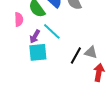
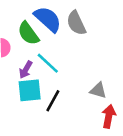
black line: (76, 55) -> (53, 101), moved

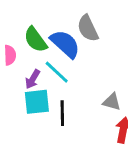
blue semicircle: (48, 19) -> (65, 44), moved
black line: (53, 101) -> (62, 113), turned -30

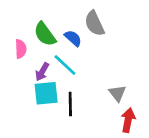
blue semicircle: (65, 44) -> (73, 38), size x0.6
gray triangle: (112, 102) -> (117, 93), turned 36

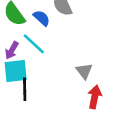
black line: (70, 104) -> (25, 89), moved

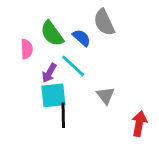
gray triangle: (84, 71) -> (105, 95), moved

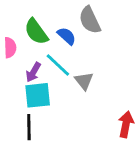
gray triangle: (105, 95) -> (84, 81), moved
black line: (63, 115) -> (29, 127), moved

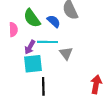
cyan line: (58, 65) -> (47, 42), turned -42
black line: (29, 127) -> (43, 86), moved

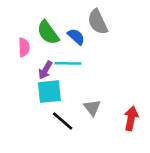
gray triangle: (66, 53) -> (92, 108), moved
black line: (43, 86) -> (63, 121), turned -48

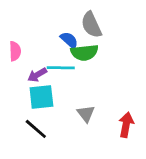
green semicircle: (48, 33) -> (84, 53), moved, turned -60
purple arrow: (45, 70) -> (37, 75), turned 30
black line: (63, 121) -> (36, 129), moved

